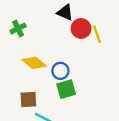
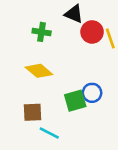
green cross: (18, 28) -> (42, 32), moved, turned 35
blue circle: (60, 71) -> (92, 93), moved

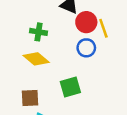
green cross: (42, 32) -> (39, 32), moved
blue circle: (92, 93) -> (86, 48), moved

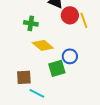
blue circle: (86, 48) -> (70, 56), moved
yellow diamond: (36, 59) -> (43, 45), moved

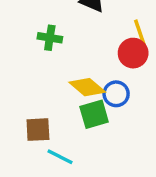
red circle: (70, 15) -> (133, 53), moved
yellow diamond: (43, 45) -> (87, 87), moved

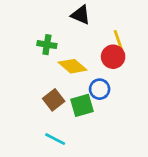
yellow diamond: (87, 87) -> (73, 66), moved
brown square: (38, 130) -> (54, 100), moved, turned -35

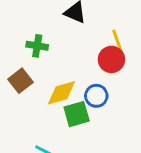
yellow diamond: (73, 66) -> (61, 93), moved, turned -56
brown square: (54, 100) -> (21, 81), moved

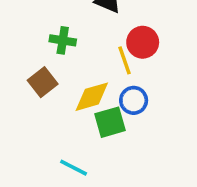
yellow line: (117, 41) -> (124, 60), moved
red circle: (111, 59) -> (143, 42), moved

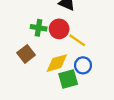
red circle: (143, 42) -> (59, 29), moved
yellow line: (124, 60) -> (77, 40), turned -36

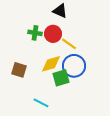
brown square: (26, 54) -> (19, 70), moved, turned -35
blue circle: (83, 65) -> (74, 66), size x1.5

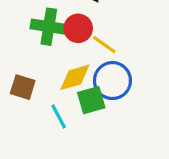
green cross: (35, 33) -> (49, 27), size x1.5
cyan line: (41, 103) -> (59, 116), moved, turned 35

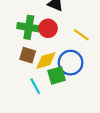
yellow line: (104, 45) -> (81, 35), moved
brown square: (23, 87) -> (28, 55), moved

